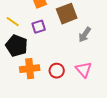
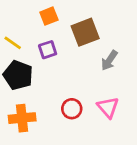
orange cross: (30, 69) -> (22, 118), moved

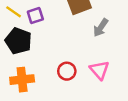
purple square: (48, 50) -> (35, 15), moved

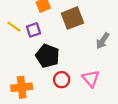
gray arrow: (101, 28) -> (103, 41), moved
black pentagon: (18, 41) -> (48, 56), moved

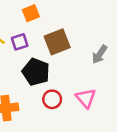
brown square: (72, 18) -> (57, 42), moved

